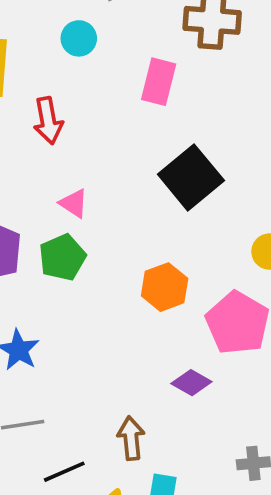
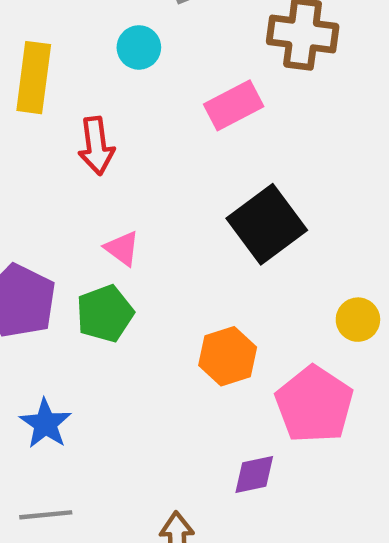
pink rectangle: (159, 82) -> (234, 105), turned 45
purple diamond: (191, 383) -> (254, 474), turned -45

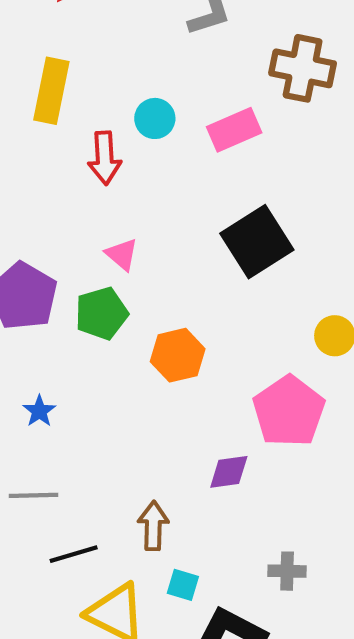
cyan circle: (139, 47) -> (155, 118), moved
orange hexagon: (228, 356) -> (178, 355), moved
blue star: (45, 424) -> (39, 411), size x0.7

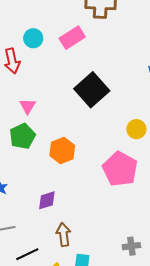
pink triangle: (122, 254) -> (28, 106), turned 30
purple diamond: (229, 472) -> (47, 200), moved

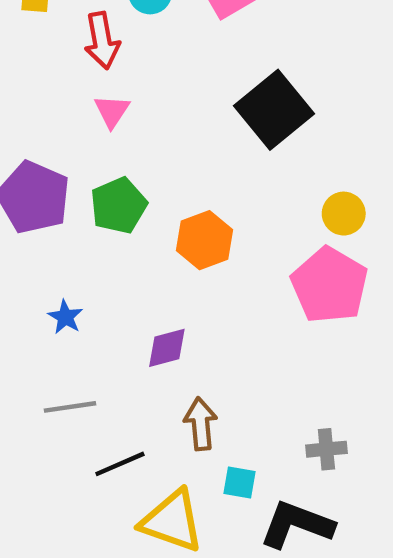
pink triangle: (28, 106) -> (112, 111), moved
yellow circle: (136, 129) -> (344, 214), moved
gray cross: (131, 246) -> (326, 449), moved

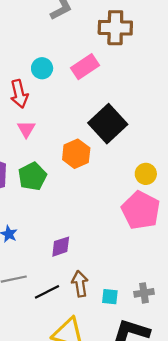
orange hexagon: (205, 240) -> (76, 154), moved
black line: (120, 464) -> (47, 292), moved
cyan square: (240, 482) -> (110, 297), moved

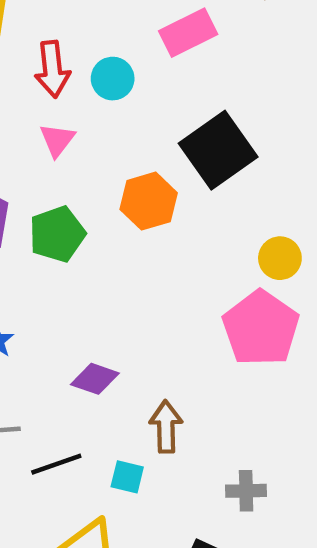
cyan circle: (42, 68) -> (113, 79), moved
purple diamond: (61, 247) -> (95, 379), turned 30
brown arrow: (80, 284) -> (166, 427), moved
cyan square: (110, 297) -> (127, 477), moved

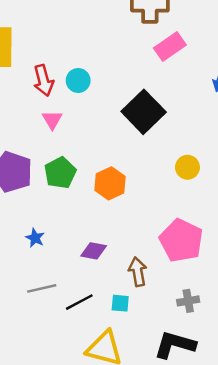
pink rectangle: (188, 33) -> (170, 47), moved
orange hexagon: (149, 201) -> (110, 183), moved
pink pentagon: (261, 328) -> (181, 240), moved

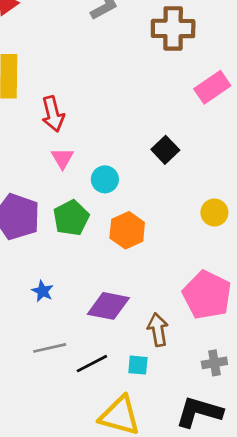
pink rectangle: (170, 47) -> (212, 87), moved
cyan circle: (78, 80) -> (105, 179), moved
black square: (144, 112) -> (165, 150), size x0.6
purple diamond: (94, 251) -> (108, 306), size x1.4

